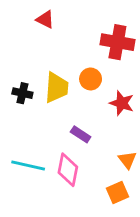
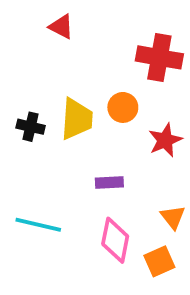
red star: (122, 103) -> (165, 140), turned 30
purple rectangle: (81, 134) -> (109, 182), turned -36
pink diamond: (68, 170) -> (115, 240), moved

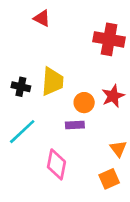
orange circle: (123, 107) -> (84, 103), moved
cyan line: (38, 225) -> (22, 132), moved, turned -56
pink diamond: (115, 240) -> (56, 164), moved

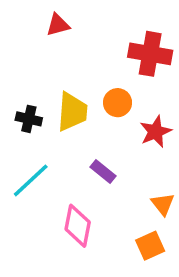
red triangle: (42, 18) -> (58, 25), turned -42
orange circle: (84, 103) -> (118, 103), moved
purple rectangle: (75, 125) -> (103, 171), turned 42

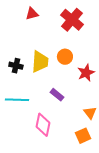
red cross: (150, 54) -> (72, 20), moved, turned 30
cyan line: (31, 180) -> (17, 100), turned 45

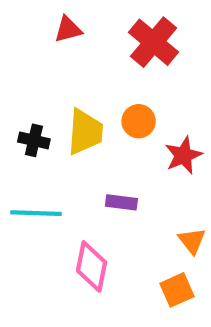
purple rectangle: (57, 95) -> (121, 202), turned -32

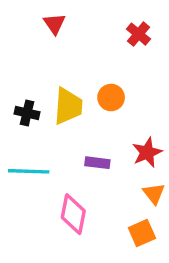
red triangle: (68, 29) -> (54, 24), turned -50
red cross: (154, 42) -> (138, 34), moved, size x0.6
red star: (183, 155) -> (147, 152), moved

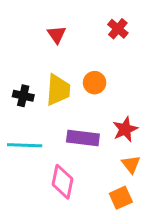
red triangle: (54, 24) -> (57, 35), moved
purple rectangle: (97, 163) -> (83, 138), size x1.5

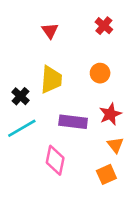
orange circle: (95, 83) -> (100, 73), moved
black cross: (23, 96) -> (21, 96), moved, turned 30
cyan line: (25, 145) -> (22, 128), turned -32

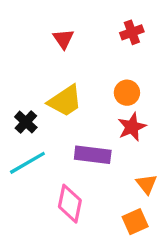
red cross: (104, 26) -> (132, 32), turned 30
yellow trapezoid: (51, 80) -> (65, 101), turned 52
red star: (110, 114) -> (132, 127), moved

